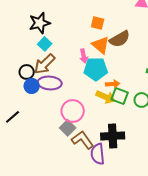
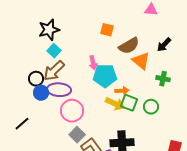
orange triangle: (101, 45) -> (141, 61), moved
pink circle: (73, 111) -> (72, 111), moved

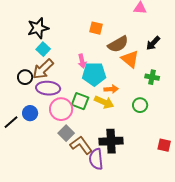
blue circle: (41, 93) -> (30, 113), moved
green square: (129, 103) -> (80, 101), moved

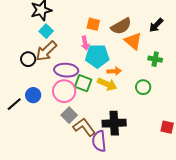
orange square: (96, 28) -> (93, 24), moved
purple ellipse: (48, 88) -> (66, 70), moved

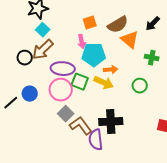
orange square: (93, 24) -> (90, 23), turned -32

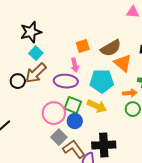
cyan pentagon: (94, 55) -> (102, 81), moved
purple ellipse: (63, 69) -> (66, 81), moved
orange arrow: (111, 70) -> (130, 93), moved
blue circle: (30, 94) -> (75, 121), moved

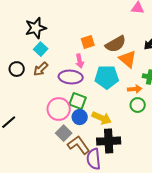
brown arrow: (36, 73) -> (41, 69), size x0.7
black circle: (18, 81) -> (17, 69), moved
yellow arrow: (97, 106) -> (102, 118), moved

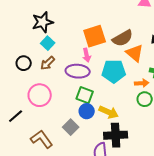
orange square: (88, 42) -> (95, 36), size x1.6
pink circle: (59, 109) -> (40, 95), moved
brown L-shape: (79, 145) -> (42, 139), moved

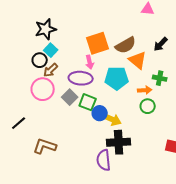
black circle: (24, 63) -> (40, 60), moved
pink circle: (40, 95) -> (43, 89), moved
blue circle: (87, 111) -> (100, 113), moved
gray square: (71, 127) -> (70, 97), moved
brown L-shape: (42, 139) -> (45, 146), turned -35

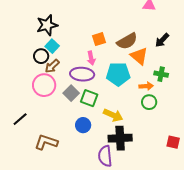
orange square: (98, 43) -> (99, 39), size x0.6
blue circle: (100, 113) -> (83, 125), moved

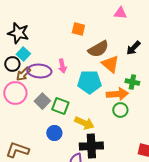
black star: (47, 25) -> (18, 33), turned 30
orange square: (99, 39) -> (78, 29), moved, turned 32
purple ellipse: (82, 74) -> (39, 71), moved
orange arrow: (146, 86) -> (117, 94), size x1.5

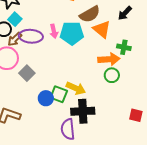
cyan pentagon: (89, 82) -> (72, 33), moved
gray square: (42, 101) -> (27, 73), moved
green square: (60, 106) -> (59, 94), moved

